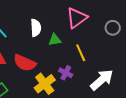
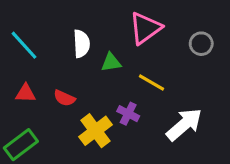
yellow line: (81, 53) -> (151, 83), turned -36
red semicircle: (25, 63) -> (64, 98), size x0.6

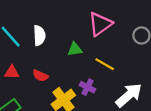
white semicircle: (82, 44) -> (39, 35), moved

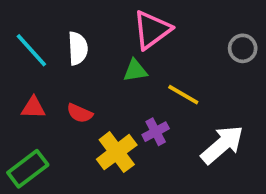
pink triangle: (100, 24) -> (152, 30), moved
purple cross: (88, 87) -> (156, 132), turned 35

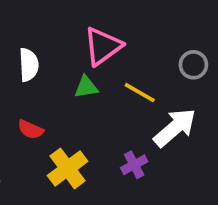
yellow line: (183, 95) -> (140, 93), moved
purple cross: (156, 132) -> (134, 165), moved
white arrow: (222, 145) -> (175, 128), moved

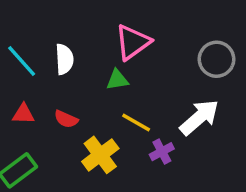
gray circle: (193, 65) -> (217, 59), size x1.4
yellow line: (140, 93) -> (136, 122), moved

